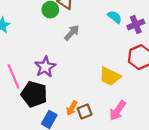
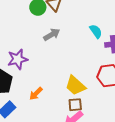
orange arrow: (72, 108) -> (36, 94), moved
brown square: (85, 112) -> (75, 105), moved

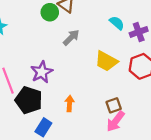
yellow trapezoid: (75, 86) -> (106, 61), moved
orange arrow: (36, 94) -> (70, 104), turned 152

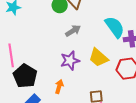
cyan semicircle: (117, 23) -> (115, 27), size x1.6
purple star: (42, 72) -> (70, 61), moved

